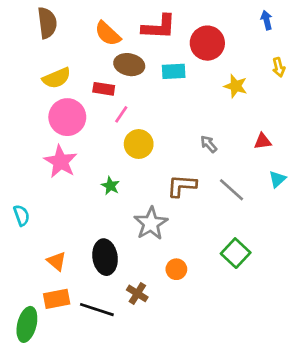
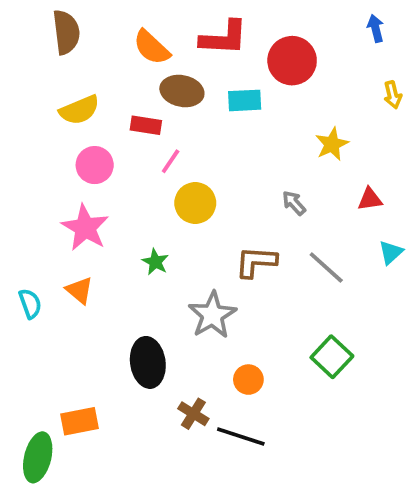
yellow star: (236, 86) -> (332, 144), moved, turned 30
pink circle: (67, 117) -> (95, 165), size x0.7
orange triangle: (57, 261) -> (79, 290), moved
black line: (97, 310) -> (241, 436), moved

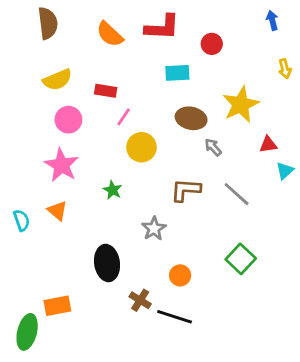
red circle: (292, 61) -> (212, 44), size x0.6
brown ellipse: (182, 91) -> (191, 118), moved
yellow star: (332, 144) -> (241, 105), size x1.5
cyan triangle: (391, 252) -> (285, 171), moved
gray star: (212, 315) -> (154, 229), size x0.7

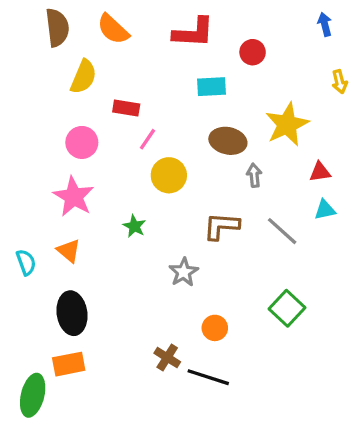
orange semicircle: (110, 34) -> (113, 29), moved
yellow semicircle: (57, 80) -> (83, 77), moved, turned -44
gray arrow: (213, 147) -> (254, 175), turned 36
cyan triangle: (285, 171) -> (325, 210), moved, turned 30
black ellipse: (107, 263) -> (72, 313), moved

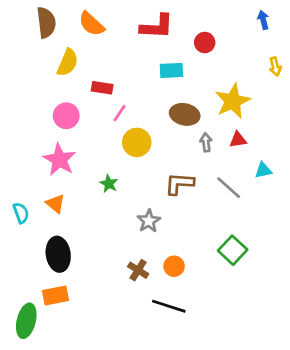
red triangle: (320, 172) -> (238, 140), moved
brown cross: (167, 357) -> (138, 270), moved

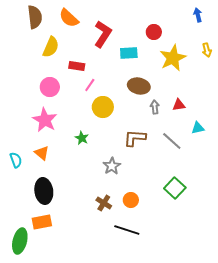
red L-shape: (157, 27) -> (103, 34), moved, turned -60
yellow star: (233, 101) -> (173, 58), moved

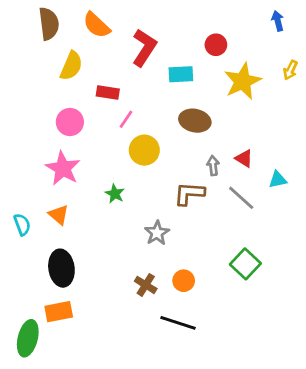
yellow arrow: (207, 50) -> (290, 70), turned 40
red triangle: (179, 105) -> (244, 159), moved, turned 40
gray arrow: (155, 107) -> (213, 166), moved

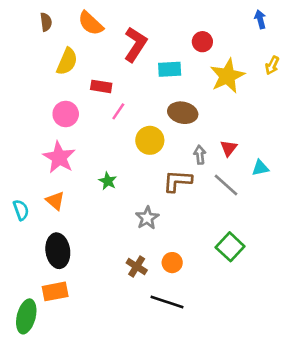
brown semicircle: (49, 24) -> (46, 22), size x0.6
yellow circle: (144, 150) -> (150, 140), moved
red triangle: (244, 159) -> (229, 148), turned 36

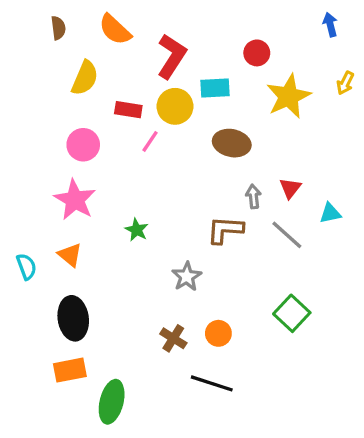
yellow circle: (150, 140) -> (175, 106), moved
green ellipse: (26, 316) -> (112, 402), moved

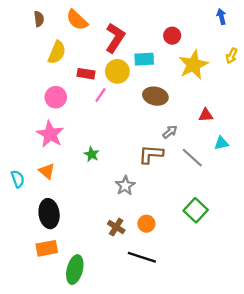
red triangle: (290, 188) -> (206, 115), moved, turned 48
gray arrow: (253, 196) -> (170, 132), turned 56

